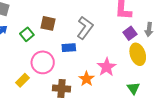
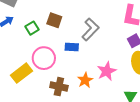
yellow rectangle: (23, 80) -> (21, 73), size x1.5

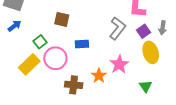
green square: (32, 28) -> (40, 42), moved
gray L-shape: (90, 29) -> (117, 28), moved
yellow rectangle: (21, 73) -> (29, 64), moved

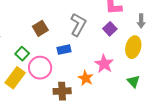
brown square: (62, 19) -> (40, 28), turned -35
gray L-shape: (117, 28) -> (78, 25), moved
purple square: (143, 31) -> (110, 29), moved
yellow ellipse: (151, 52) -> (133, 47), turned 40

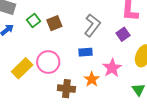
blue rectangle: (64, 50) -> (86, 52), moved
green square: (22, 54) -> (33, 21), moved

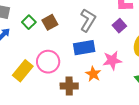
blue rectangle: (86, 52) -> (84, 48), size x1.5
pink star: (112, 68) -> (112, 60), turned 30

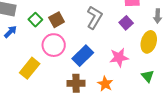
blue rectangle: (84, 48) -> (83, 56), moved, turned -35
pink circle: (48, 62) -> (54, 45), moved
orange star: (93, 74) -> (105, 84), moved

